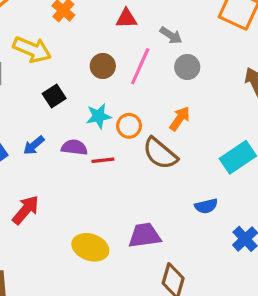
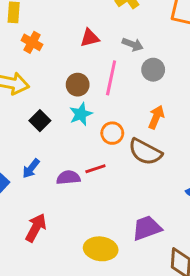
cyan star: (99, 116) -> (81, 114), moved
purple semicircle: (74, 147) -> (68, 178), moved

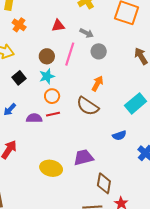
orange circle: (112, 133) -> (52, 96), moved

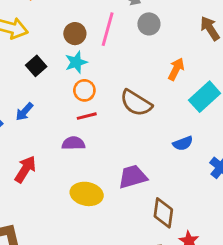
orange arrow: (97, 84) -> (176, 69), moved
purple semicircle: (34, 118) -> (73, 143), moved

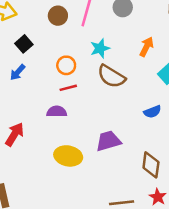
cyan star: (76, 62) -> (100, 48), moved
blue arrow: (24, 112) -> (18, 72), moved
brown diamond: (163, 213) -> (151, 165), moved

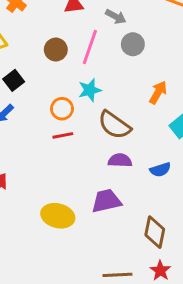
cyan star: (100, 48) -> (90, 90), moved
purple semicircle: (57, 112) -> (120, 160), moved

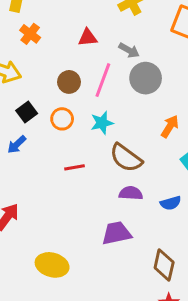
gray circle: (133, 44) -> (146, 78), size x1.4
orange circle: (62, 109) -> (62, 119), moved
yellow ellipse: (58, 216) -> (52, 265), moved

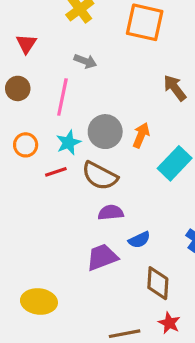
red triangle: (88, 38) -> (26, 44), moved, turned -42
gray circle: (146, 78) -> (105, 132), moved
brown circle: (69, 82) -> (18, 88), moved
red line: (74, 167) -> (56, 172), moved
blue semicircle: (171, 203) -> (139, 240), moved

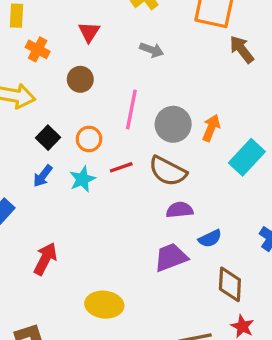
brown arrow: (175, 88) -> (242, 49), moved
pink line: (62, 97) -> (131, 109), moved
cyan star: (68, 143) -> (82, 179), moved

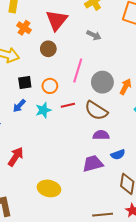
red triangle: (89, 32) -> (57, 20), size x1.6
black square: (48, 138) -> (25, 83), turned 32

